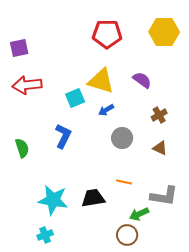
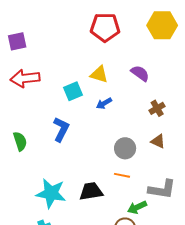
yellow triangle: (101, 81) -> (99, 74), size x0.7
gray circle: (122, 138) -> (125, 148), moved

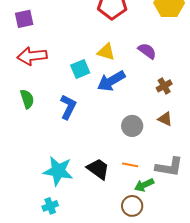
blue arrow: (104, 103) -> (111, 81), size x1.8
green semicircle: (20, 141) -> (27, 99), moved
orange line: (122, 175) -> (130, 165), moved
black trapezoid: (91, 191) -> (98, 169), turned 45

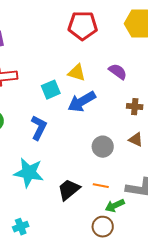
brown cross: (164, 86) -> (135, 107), turned 35
black trapezoid: (98, 169) -> (69, 190), turned -75
cyan star: (58, 171) -> (29, 173), moved

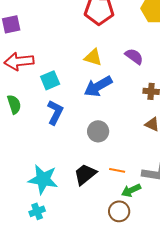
cyan square: (51, 90) -> (50, 80), moved
gray circle: (103, 147) -> (98, 131), moved
cyan star: (29, 173) -> (43, 179), moved

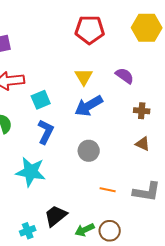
yellow triangle: (93, 57) -> (84, 77), turned 42
black trapezoid: (85, 174) -> (56, 216), moved
cyan star: (43, 179) -> (31, 172), moved
green arrow: (131, 190) -> (85, 230), moved

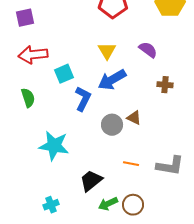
blue L-shape: (46, 132) -> (83, 99), moved
brown triangle: (143, 144) -> (134, 118), moved
black trapezoid: (56, 216) -> (91, 181), moved

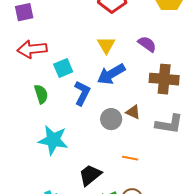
brown cross: (165, 85) -> (164, 79), size x1.8
green semicircle: (28, 98) -> (41, 94), moved
gray L-shape: (170, 166) -> (169, 124), moved

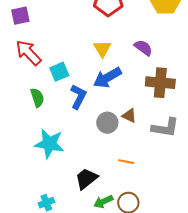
red arrow: (32, 49) -> (28, 53), turned 52

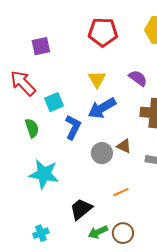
purple square: (20, 16) -> (41, 46), moved
orange line: (126, 162) -> (121, 192), turned -35

